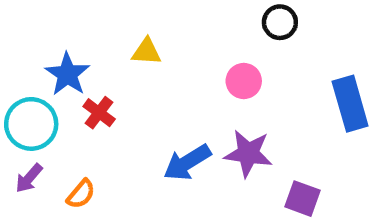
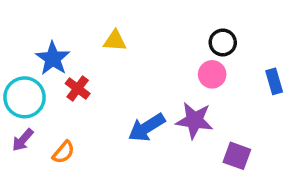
black circle: (280, 22) -> (223, 42), moved
pink circle: (244, 81) -> (212, 74), moved
blue rectangle: (350, 104) -> (274, 81), size x0.6

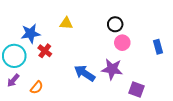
black circle: (223, 42) -> (115, 24), moved
blue star: (53, 58) -> (31, 33), turned 30
blue arrow: (147, 127) -> (85, 73), turned 65

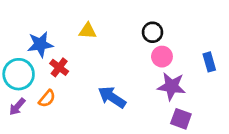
purple star: (112, 69) -> (171, 86), moved
orange semicircle: (37, 87) -> (47, 99), moved

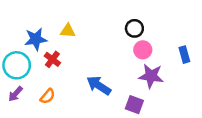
yellow triangle: (88, 31) -> (68, 31), moved
orange semicircle: (47, 99) -> (48, 96), moved
purple square: (181, 119) -> (134, 105), moved

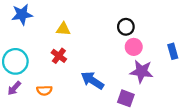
blue star: (36, 39) -> (22, 15), moved
red cross: (52, 59) -> (59, 56), moved
orange semicircle: (48, 96) -> (44, 90), turned 48

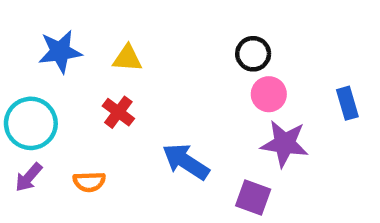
blue star: (22, 15) -> (60, 52), moved

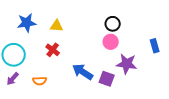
pink circle: (269, 94) -> (111, 42), moved
purple square: (253, 197) -> (107, 79), moved

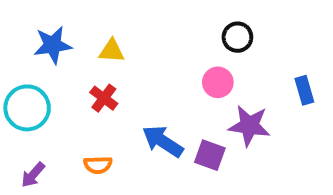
black circle: (113, 24) -> (237, 37), moved
purple arrow: (13, 79) -> (33, 175), moved
orange semicircle: (40, 81) -> (98, 165), moved

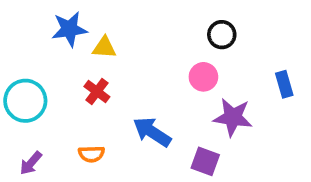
blue star: (53, 45) -> (69, 29), moved
purple square: (210, 155) -> (205, 161), moved

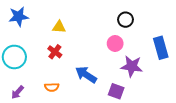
blue star: (69, 29) -> (19, 16), moved
blue rectangle: (284, 84) -> (161, 48), size x1.5

